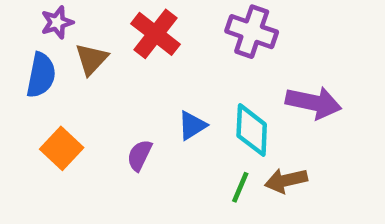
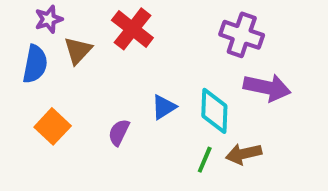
purple cross: (252, 32) -> (242, 35), moved

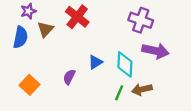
orange square: (53, 126) -> (30, 85), moved

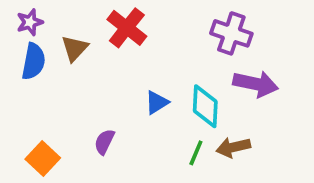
purple star: (28, 11) -> (30, 22), moved
purple semicircle: (69, 77) -> (104, 142), moved
orange square: (30, 85) -> (43, 158), moved

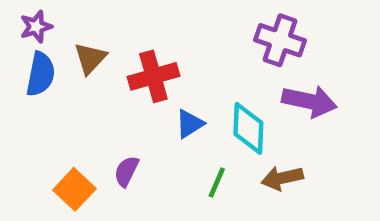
red cross: (127, 28) -> (153, 76), moved, turned 36
green line: (196, 153) -> (217, 183), moved
orange square: (43, 158) -> (74, 189), moved

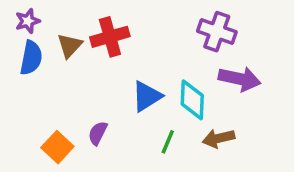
red cross: (153, 76) -> (110, 37), moved
blue triangle: (190, 124) -> (147, 96), size x1.4

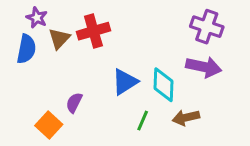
purple star: (28, 21) -> (37, 18), moved, turned -30
purple cross: (217, 32) -> (207, 27), moved
purple semicircle: (98, 133) -> (74, 103), moved

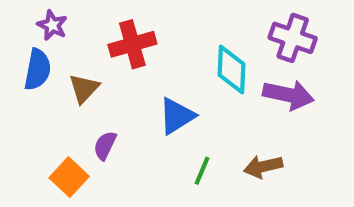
brown triangle: (59, 39) -> (84, 89), moved
cyan diamond: (164, 85) -> (231, 70), moved

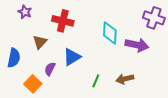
purple cross: (293, 38) -> (154, 18), moved
red cross: (132, 44) -> (63, 21), turned 30
blue semicircle: (38, 70) -> (14, 58), moved
blue triangle: (177, 116) -> (72, 57), moved

